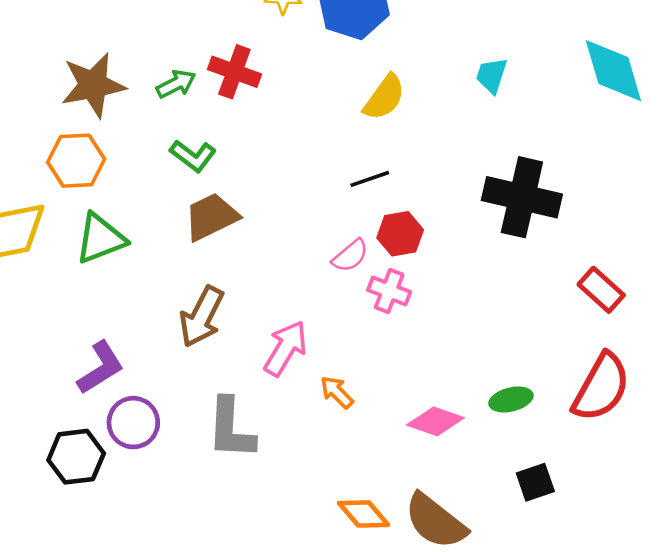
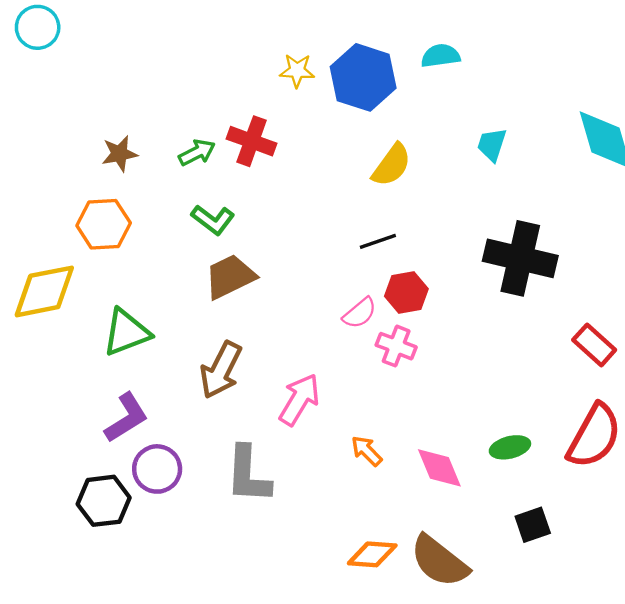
brown star: (93, 85) -> (120, 154), size x0.6
green triangle: (100, 239) -> (126, 332), moved
orange arrow: (337, 392) -> (367, 451), moved
pink diamond: (435, 421) -> (439, 468), turned 48
orange diamond: (364, 514) -> (372, 554), turned -45

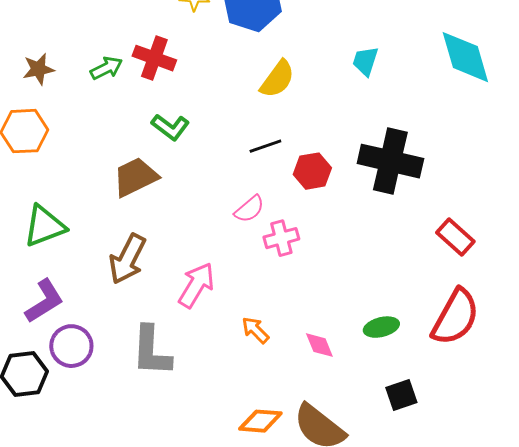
green L-shape: (213, 220) -> (170, 127), moved
red hexagon: (406, 293) -> (312, 171), moved
pink cross: (396, 346) -> (281, 238), turned -36
pink diamond: (439, 468) -> (319, 345), size x0.7

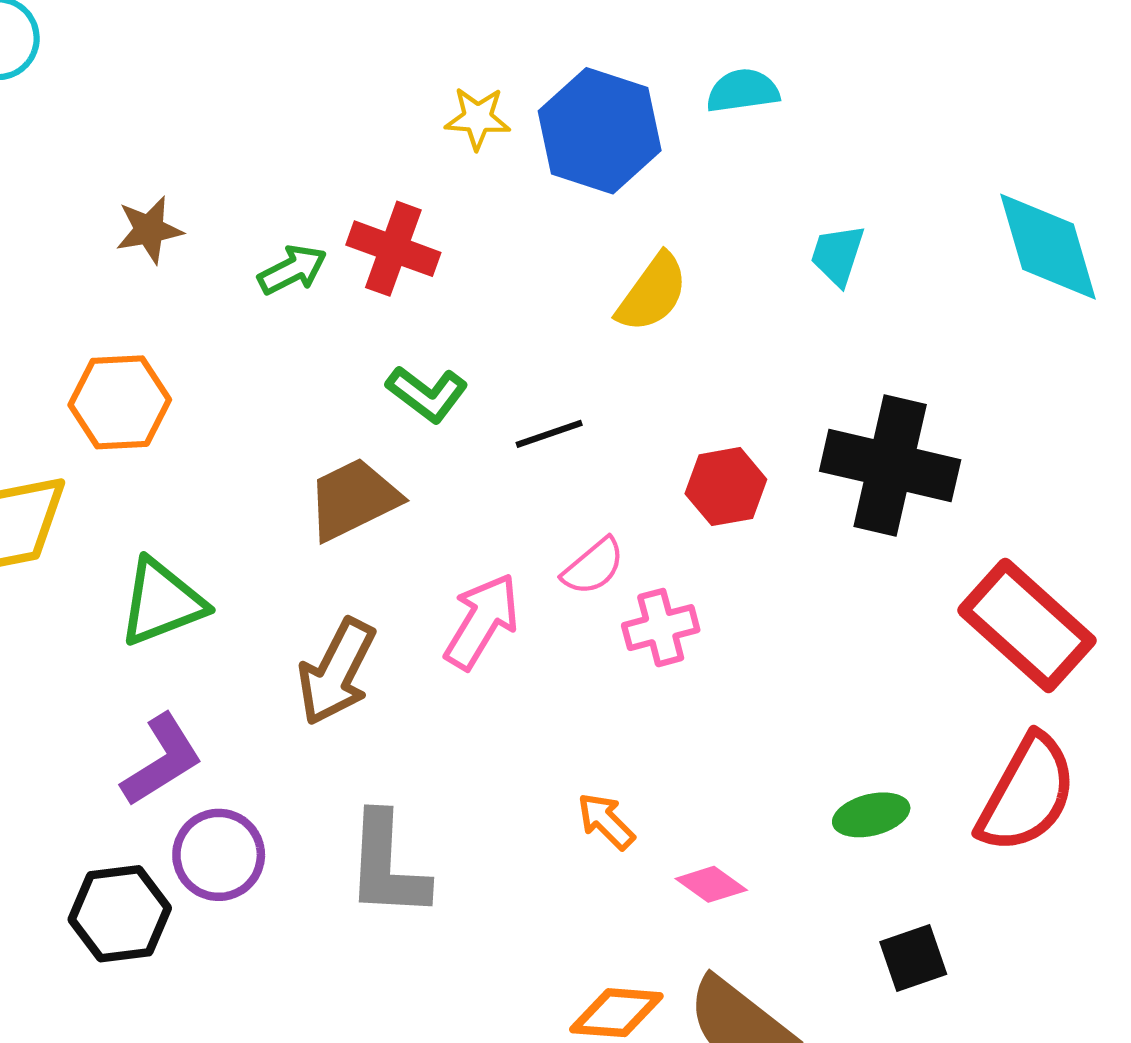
brown star: (38, 69) -> (149, 230), moved
black line: (265, 146) -> (549, 434), moved
red rectangle: (455, 237) -> (1027, 625), size x1.6
pink arrow: (196, 285) -> (482, 621), moved
pink diamond: (319, 345) -> (711, 884), moved, turned -32

